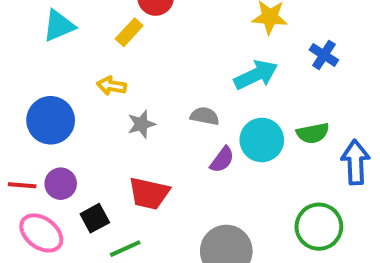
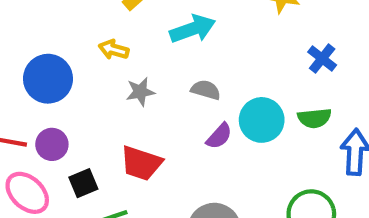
blue cross: (324, 55) -> (322, 59), moved
cyan arrow: (256, 75) -> (193, 29), moved

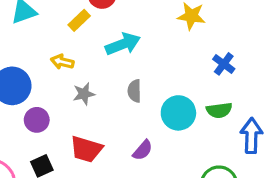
gray semicircle: (206, 90) -> (134, 91), turned -105
purple semicircle: (219, 136) -> (143, 150), moved
purple circle: (52, 144) -> (37, 120), moved

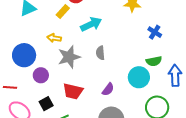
gray star: (84, 94) -> (69, 57), size x1.6
cyan circle: (178, 113) -> (139, 77), moved

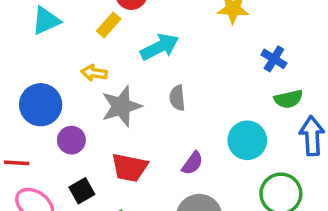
green semicircle: (154, 61) -> (288, 99), moved

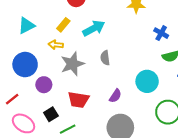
cyan triangle: (46, 21) -> (26, 26), moved
yellow rectangle: (109, 25) -> (63, 25), moved
red line: (17, 163) -> (12, 99), turned -40

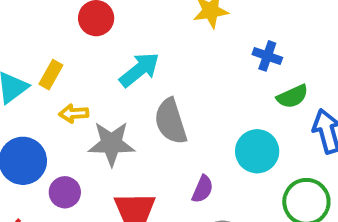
yellow rectangle: (63, 25) -> (51, 75), moved
gray semicircle: (105, 58) -> (171, 121), size x1.6
gray star: (72, 64) -> (111, 144), turned 30

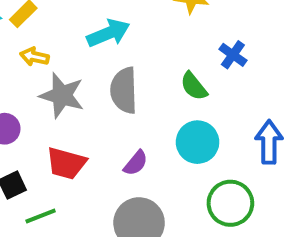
green semicircle: (292, 96) -> (194, 86), moved, turned 60

